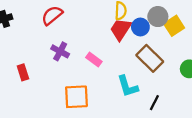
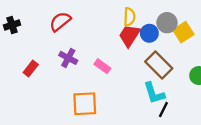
red rectangle: (23, 72) -> (31, 68), moved, turned 56
cyan L-shape: (128, 86) -> (154, 93), moved

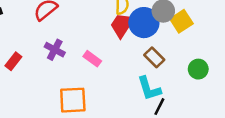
blue circle: (149, 33) -> (144, 23), size x1.5
brown rectangle: (159, 65) -> (154, 57), size x0.7

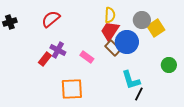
blue circle: (144, 23) -> (127, 42), moved
brown rectangle: (154, 57) -> (113, 48), moved
red rectangle: (13, 61) -> (45, 59), moved

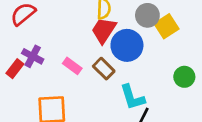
brown rectangle: (113, 48) -> (104, 69), moved

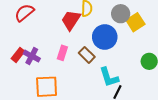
red trapezoid: (104, 30) -> (71, 20), moved
purple cross: (33, 56) -> (32, 56), moved
pink rectangle: (72, 66) -> (62, 53), turned 72

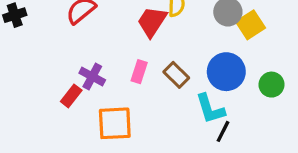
blue circle: (105, 37) -> (226, 72), moved
red rectangle: (18, 55) -> (71, 96), moved

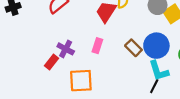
brown rectangle: (176, 75) -> (133, 48), moved
cyan L-shape: (210, 109) -> (159, 71), moved

